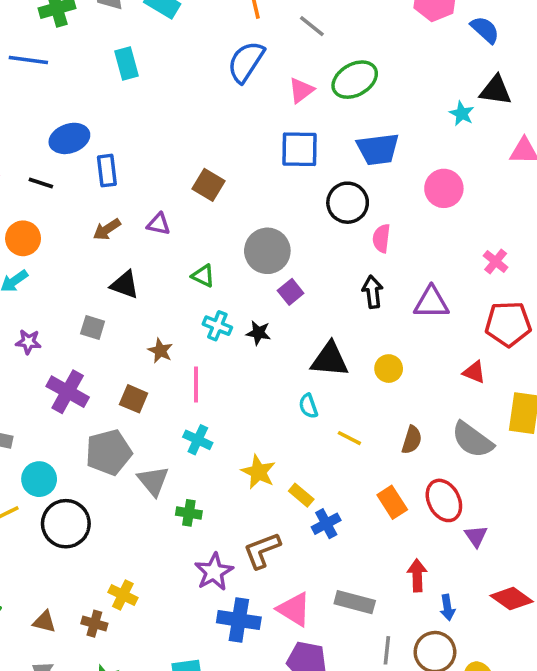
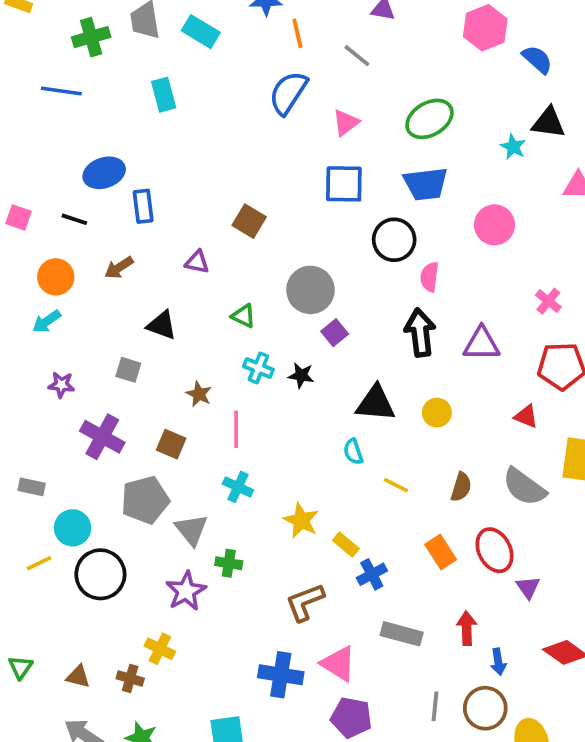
green ellipse: (355, 80) -> (429, 119), moved
brown arrow: (107, 229) -> (119, 268), moved
black arrow: (373, 292) -> (420, 333), size x1.4
purple star: (214, 572) -> (186, 591), moved
gray rectangle: (355, 602) -> (402, 634), moved

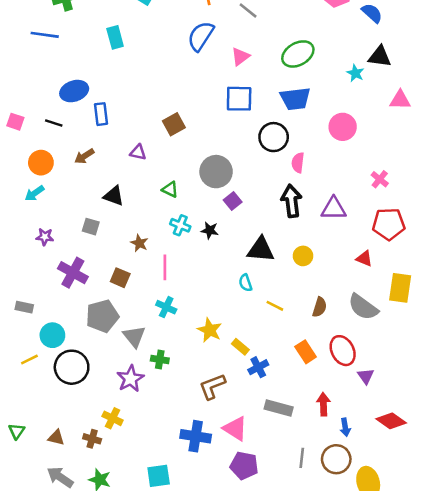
brown square: (249, 221) -> (174, 124), turned 30

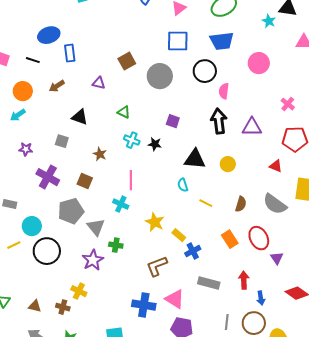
gray circle: (216, 172) -> (160, 76), moved
purple square: (233, 201) -> (173, 121), turned -32
pink line: (165, 267) -> (131, 180), moved

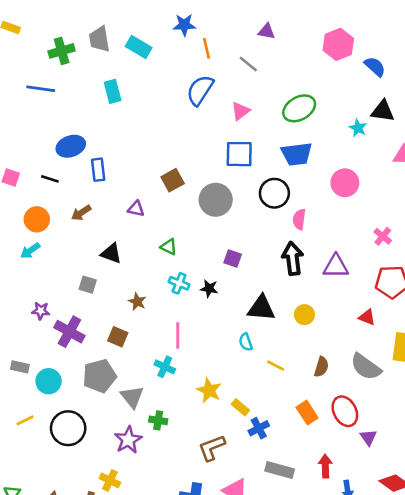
purple star: (26, 149) -> (41, 311), moved
cyan circle: (32, 226) -> (49, 381), moved

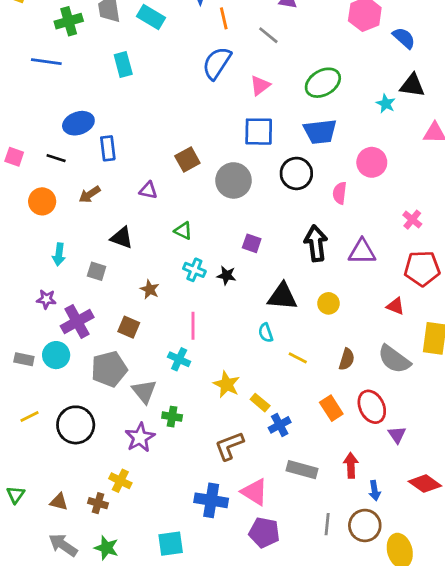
pink semicircle: (299, 219) -> (340, 193), moved
cyan arrow: (30, 251) -> (59, 254), moved, turned -48
purple cross: (69, 332) -> (77, 322), turned 32
cyan circle: (49, 381) -> (56, 355), moved

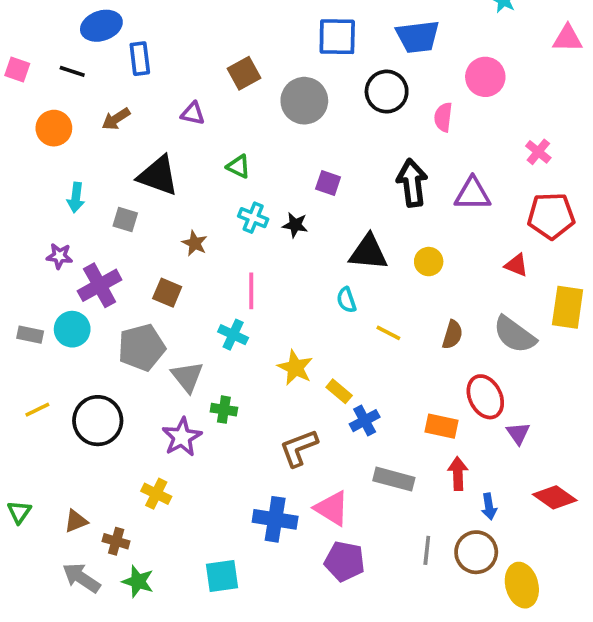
black triangle: (122, 238) -> (158, 176), size x1.4
orange rectangle: (331, 408) -> (441, 426), moved, turned -45
brown triangle: (59, 502) -> (76, 521), turned -36
brown cross: (98, 503) -> (116, 541), moved

